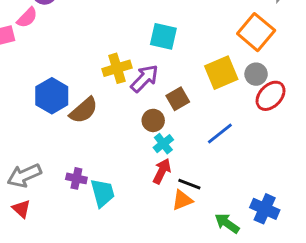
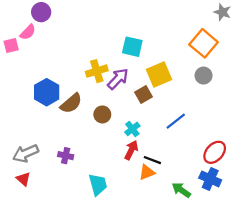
yellow square: (221, 73) -> (159, 74), moved
red ellipse: (271, 96) -> (215, 152), moved
brown circle: (153, 120) -> (102, 114), moved
cyan trapezoid: (102, 193) -> (98, 185), moved

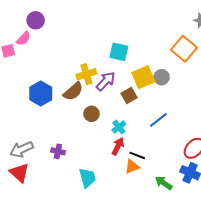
gray circle: (204, 76) -> (162, 77), moved
brown semicircle: (71, 103) -> (73, 91), moved
red triangle: (23, 179) -> (19, 173), size x1.5

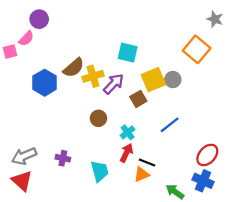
brown semicircle: (73, 91) -> (74, 68), moved
blue hexagon: (41, 93) -> (45, 83), moved
cyan trapezoid: (87, 178) -> (100, 171), moved

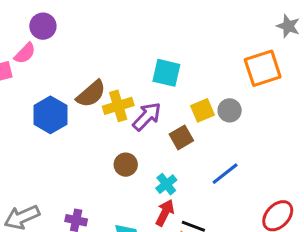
orange square: (197, 49) -> (263, 68), turned 32
yellow square: (153, 80) -> (202, 110), size x0.7

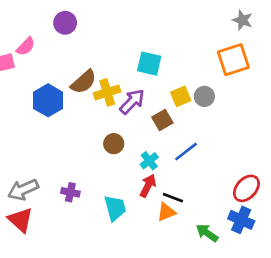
purple circle: (43, 26) -> (65, 23), moved
gray star: (288, 26) -> (242, 20), moved
blue line: (225, 174) -> (186, 152), moved

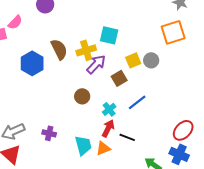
brown semicircle: (84, 82) -> (59, 49), turned -75
yellow cross: (107, 92) -> (86, 50), moved
orange triangle: (166, 212) -> (103, 148), moved

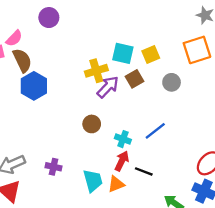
brown semicircle: (59, 49) -> (22, 60), moved
yellow square: (133, 60) -> (151, 55), moved
brown square: (119, 78) -> (134, 79), moved
cyan cross: (109, 109) -> (123, 139), turned -32

